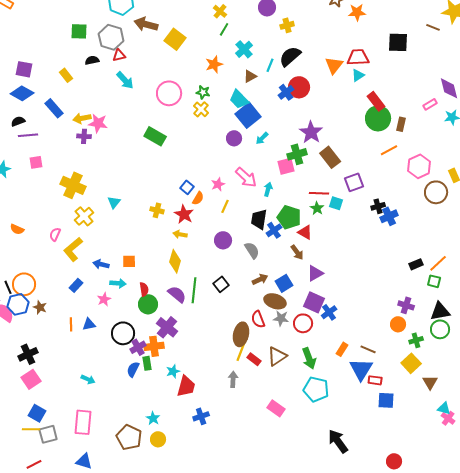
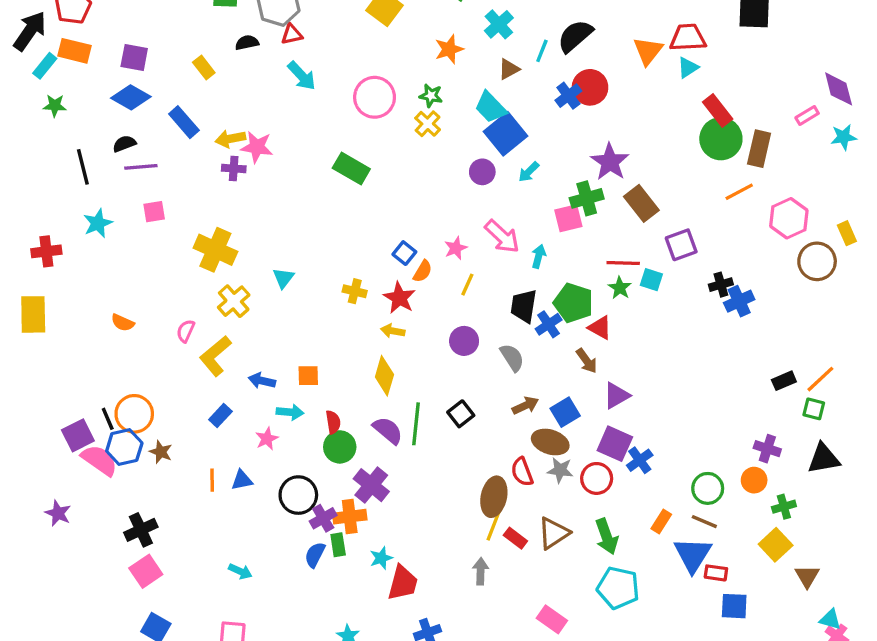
brown rectangle: (401, 124) -> (759, 149), size x1.5
green circle: (440, 329) -> (708, 488), moved

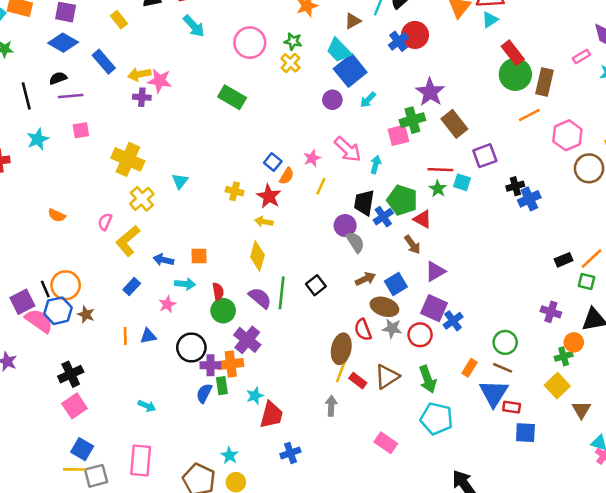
purple circle: (464, 341) -> (345, 226), moved
orange circle: (754, 480) -> (574, 342), moved
purple cross: (323, 518) -> (210, 365), turned 30

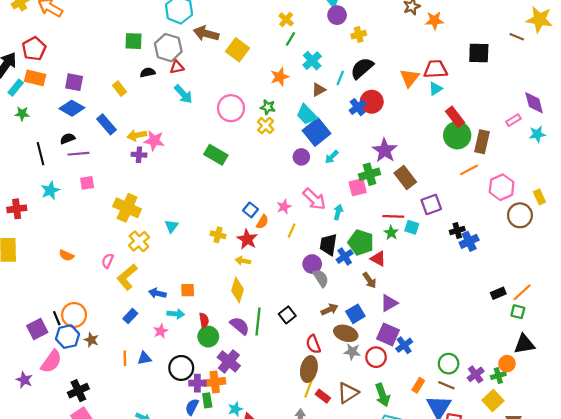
purple cross: (551, 312) -> (476, 374), moved, turned 35
pink semicircle: (39, 321) -> (51, 361), moved, turned 90
red semicircle: (363, 330) -> (313, 344), moved

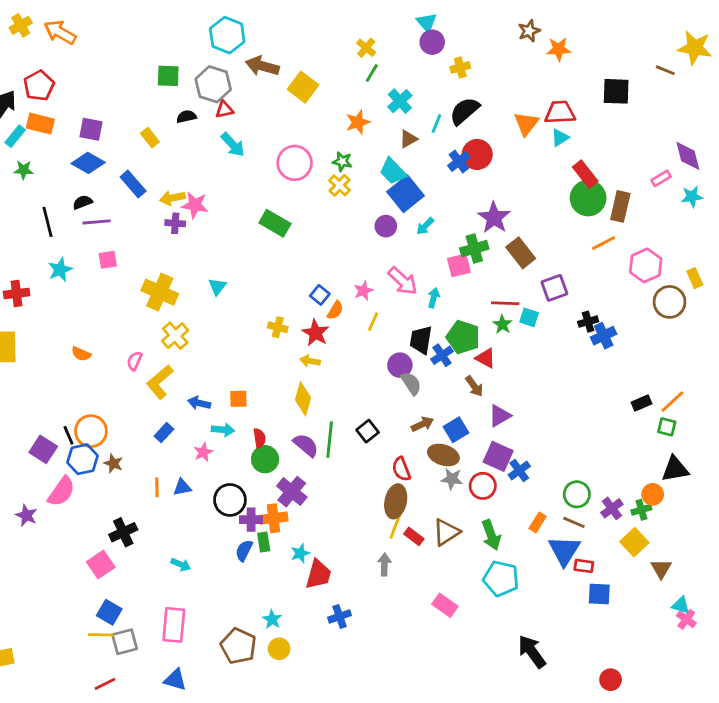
cyan triangle: (171, 226) -> (217, 286), moved
purple square: (37, 329) -> (43, 449), turned -30
black cross: (78, 391) -> (123, 532), moved

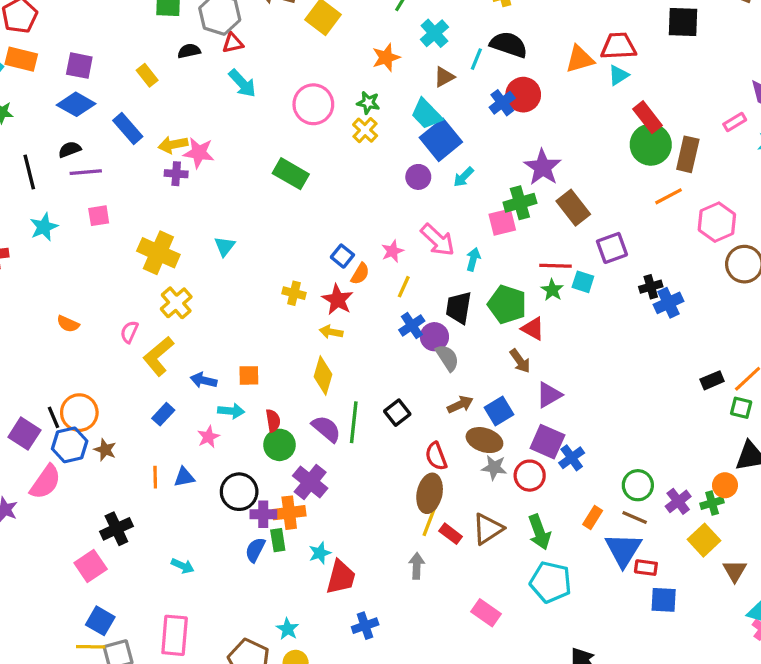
black semicircle: (464, 111) -> (509, 45), turned 60
orange triangle: (526, 124) -> (580, 59), turned 36
blue cross: (442, 355) -> (412, 325), moved

